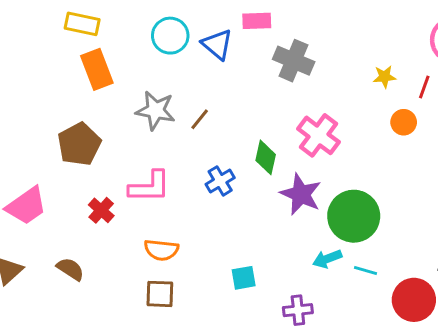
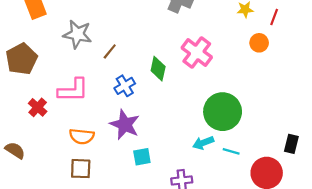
brown line: (200, 119) -> (110, 51), moved
purple star: (301, 194) -> (125, 125), moved

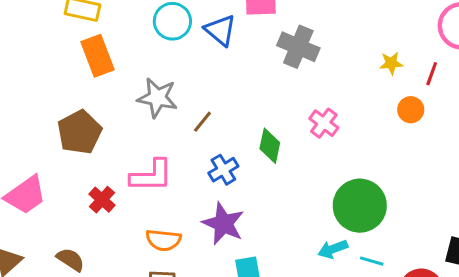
pink cross: (197, 52) -> (324, 123), size x0.7

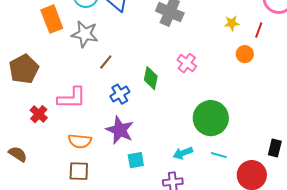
orange rectangle: (97, 56) -> (52, 19), moved
gray star: (157, 98) -> (85, 34), moved
cyan arrow: (333, 249) -> (183, 153), moved

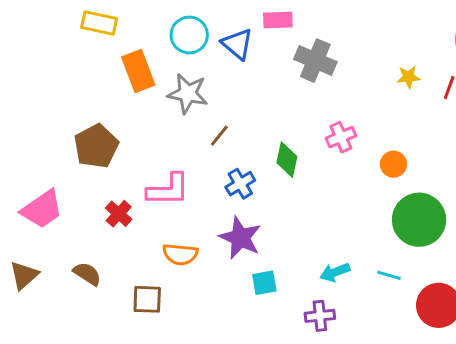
orange circle: (245, 54) -> (393, 164), moved
pink cross: (187, 63) -> (341, 137), turned 30
green circle: (211, 118) -> (419, 220), moved
brown square: (79, 171) -> (147, 299), moved

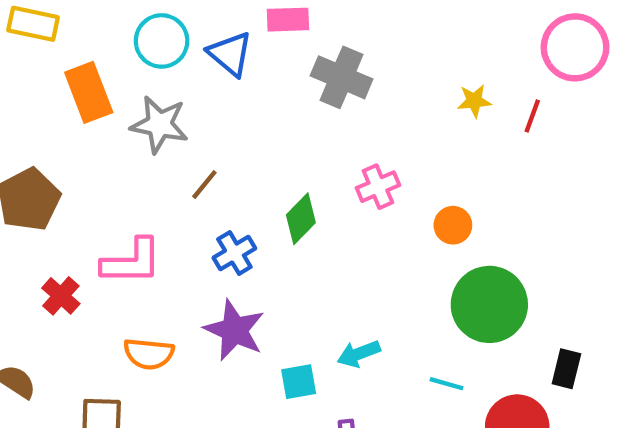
green diamond: (287, 160) -> (301, 219), turned 32
cyan arrow: (335, 272) -> (359, 354), moved
cyan square: (264, 283) -> (299, 382), moved

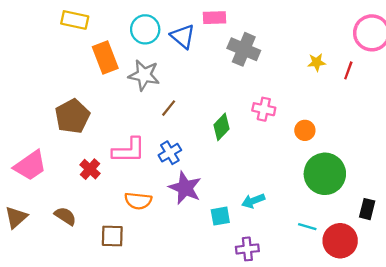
pink cross: (378, 187) -> (264, 109), turned 35
blue cross: (234, 253) -> (170, 153), moved
cyan line: (446, 384) -> (307, 227), moved

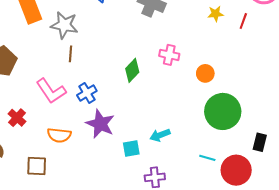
brown line: (169, 108) -> (70, 54), moved, turned -35
pink L-shape: (129, 150) -> (51, 91), turned 56
red cross: (90, 169) -> (17, 118), moved

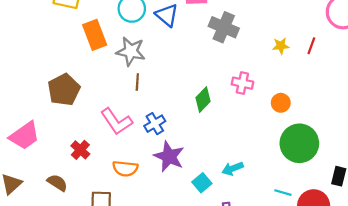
yellow star: (216, 14) -> (281, 46), moved
red line: (243, 21) -> (311, 46), moved
cyan square: (131, 149) -> (202, 183), turned -30

